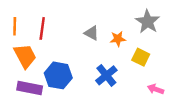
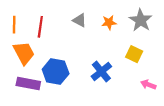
gray triangle: (91, 33) -> (80, 20), moved
orange star: (118, 39) -> (109, 22), moved

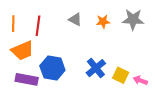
gray star: (141, 20) -> (133, 19), turned -30
orange trapezoid: (24, 53) -> (22, 50), turned 95
yellow square: (134, 54) -> (121, 75), moved

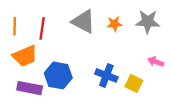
gray triangle: (75, 19) -> (83, 22), size x1.6
blue cross: (96, 68) -> (106, 75), turned -30
pink arrow: (140, 80) -> (156, 62), moved

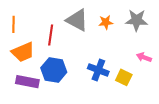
red line: (42, 28) -> (51, 35), moved

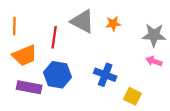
gray star: (137, 20) -> (154, 35), moved
yellow square: (124, 77) -> (132, 96), moved

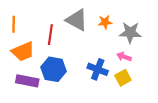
gray star: (154, 35) -> (130, 33), moved
pink arrow: (154, 61) -> (124, 57), moved
yellow square: (132, 96) -> (123, 78), moved, turned 35

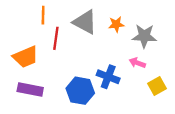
orange line: (14, 24) -> (43, 15), moved
blue hexagon: (54, 69) -> (80, 91), moved
yellow square: (123, 78) -> (157, 86), moved

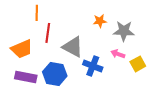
gray triangle: (85, 22) -> (73, 47), moved
yellow square: (157, 86) -> (138, 64), moved
blue hexagon: (80, 91) -> (55, 74), moved

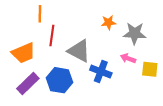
yellow square: (138, 64) -> (150, 69), turned 35
purple rectangle: (26, 77) -> (28, 83), turned -55

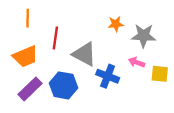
orange line: (40, 14) -> (28, 18), moved

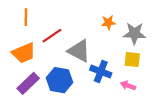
red line: (55, 38) -> (52, 36), turned 48
pink arrow: (137, 62) -> (128, 86), moved
yellow square: (160, 74) -> (132, 59), moved

